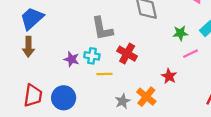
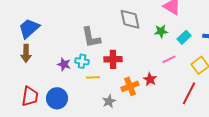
green star: (180, 33) -> (161, 31), moved
red cross: (127, 54) -> (113, 59), turned -30
orange cross: (146, 97) -> (130, 86), moved, turned 30

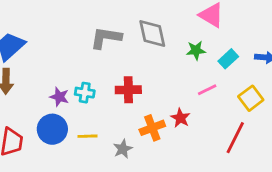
gray L-shape: (91, 37) -> (106, 38), moved, turned 110
yellow line: (93, 77) -> (88, 136), moved
blue circle: (57, 98) -> (52, 129), moved

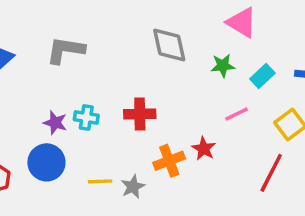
gray L-shape: (106, 38) -> (65, 50), moved
yellow line: (88, 136) -> (100, 181), moved

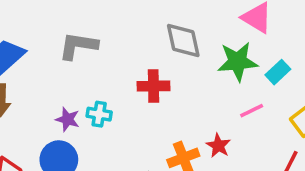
green star: (223, 66) -> (238, 62), size x1.6
red cross: (140, 114) -> (153, 86), moved

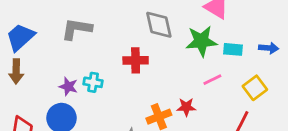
cyan rectangle: (278, 72) -> (233, 49), turned 48
red star: (218, 146) -> (186, 107), turned -30

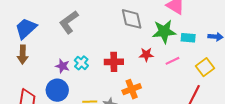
gray L-shape: (77, 29) -> (69, 22), turned -45
red cross: (136, 60) -> (114, 62), moved
cyan cross: (93, 82) -> (81, 63), turned 32
red star: (186, 107) -> (146, 55), moved

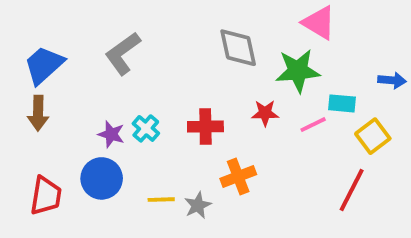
cyan rectangle: (188, 38) -> (342, 103), moved

